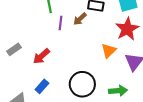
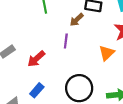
purple line: (60, 23) -> (66, 41), moved

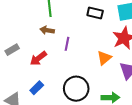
brown arrow: (77, 20) -> (47, 30), moved, turned 48

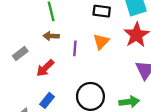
gray rectangle: (12, 50) -> (20, 54), moved
orange triangle: (104, 58) -> (101, 42), moved

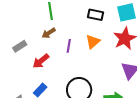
brown arrow: (51, 36) -> (49, 33), turned -40

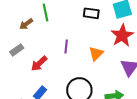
brown arrow: (49, 33) -> (26, 24), moved
orange triangle: (93, 42) -> (96, 54), moved

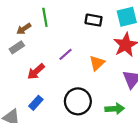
purple line: (66, 47) -> (66, 54), turned 40
gray rectangle: (17, 50) -> (17, 47), moved

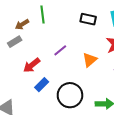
blue rectangle: (36, 103) -> (42, 85), moved

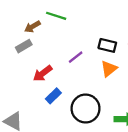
green line: (42, 15) -> (56, 16), turned -66
black rectangle: (88, 19) -> (107, 45), moved

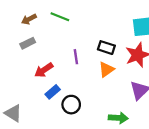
brown arrow: (33, 27) -> (29, 19), moved
purple line: (76, 57) -> (76, 57), turned -64
black circle: (86, 109) -> (71, 105), moved, size x0.7

